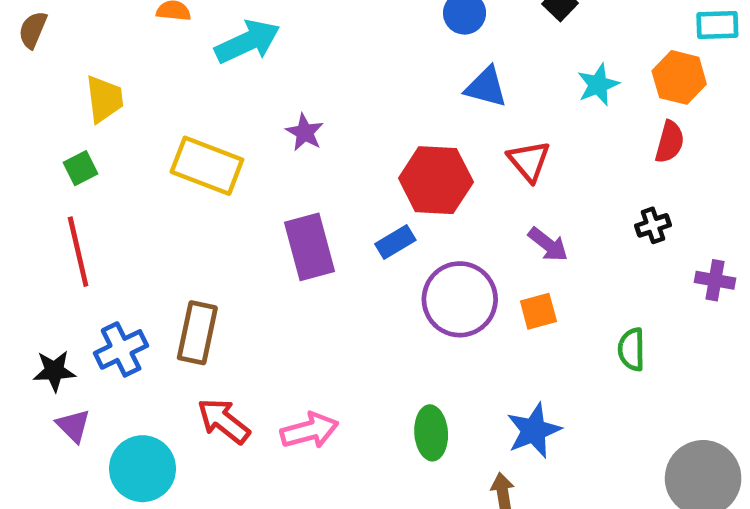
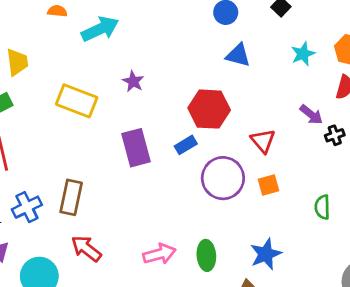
red triangle: (529, 161) -> (263, 141), moved
purple arrow: (548, 244) -> (311, 115), moved
pink arrow: (309, 431) -> (159, 254), moved

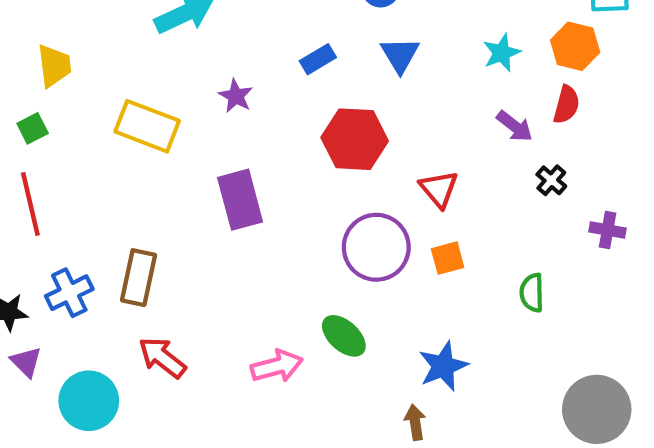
blue triangle: (238, 55) -> (400, 55), turned 44
purple arrow: (311, 115) -> (515, 126), moved
black cross: (335, 135) -> (551, 180), turned -30
blue rectangle: (186, 145) -> (318, 59), moved
green ellipse: (206, 255) -> (344, 336), moved, turned -44

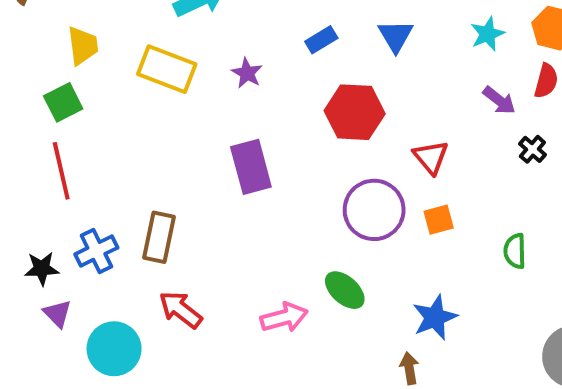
yellow rectangle: (147, 126) -> (167, 69), moved
green square: (33, 128) -> (63, 102), size x1.4

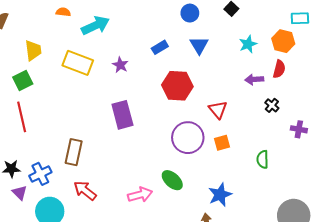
purple arrow: (499, 100) -> (254, 79), turned 138
blue cross: (96, 251) -> (40, 174), moved

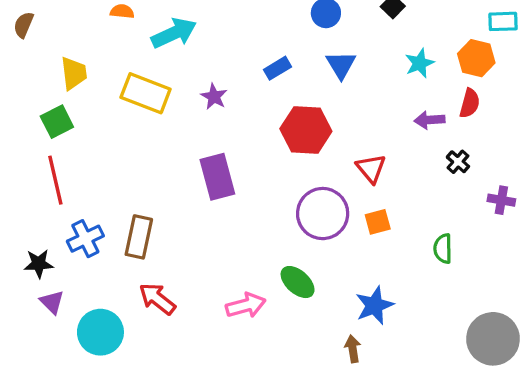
blue cross: (40, 174) -> (85, 239), moved

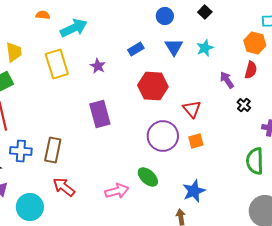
cyan star: (419, 63) -> (205, 48), moved
yellow rectangle: (146, 93) -> (57, 64), turned 52
purple arrow: (430, 120) -> (227, 80), turned 60
blue cross: (85, 239) -> (21, 151), turned 30
green semicircle: (443, 249) -> (255, 161), moved, size x1.5

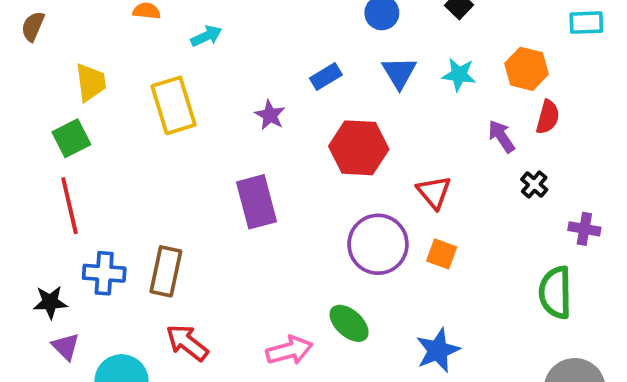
cyan arrow: (74, 28) -> (206, 36), size x0.6
orange hexagon: (255, 43) -> (526, 69), moved
cyan star: (205, 48) -> (459, 75), turned 30
purple star: (98, 66) -> (270, 115), moved
orange square: (196, 141) -> (442, 254), turned 35

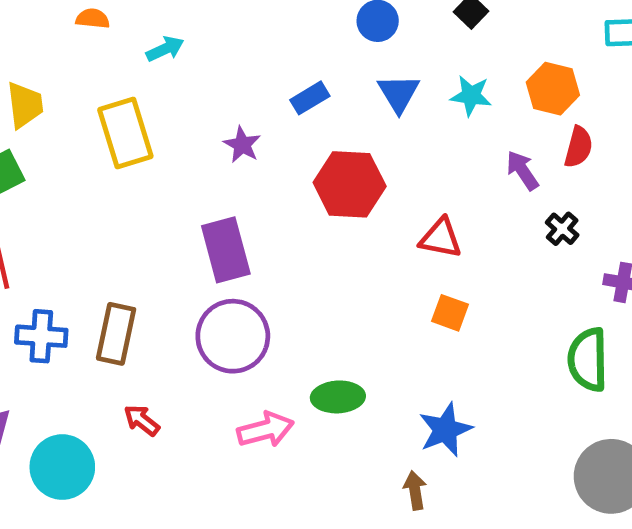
red triangle: (434, 192) -> (441, 238), turned -39
purple circle: (378, 244) -> (233, 336), moved
green ellipse: (349, 323) -> (338, 397), turned -45
red arrow: (187, 343) -> (142, 420), size x0.7

